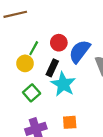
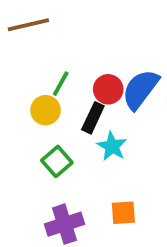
red circle: (59, 43) -> (108, 89), moved
cyan star: (63, 84) -> (112, 146), size x0.7

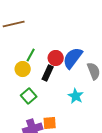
cyan star: (112, 146) -> (76, 96), moved
orange square: (123, 213) -> (50, 123), moved

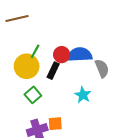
blue semicircle: (73, 58) -> (80, 55), turned 50
yellow circle: (23, 69) -> (27, 66), size x1.5

